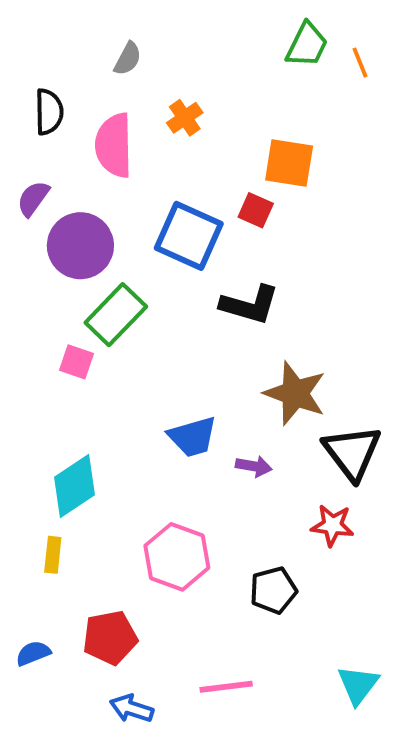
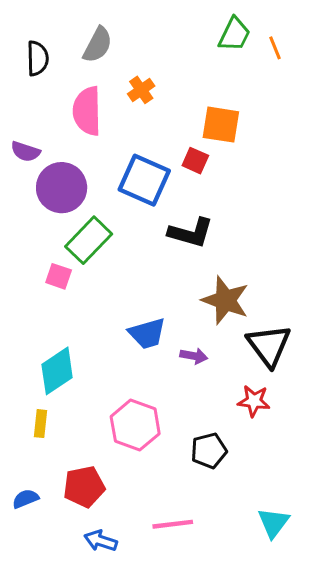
gray semicircle: (128, 59) -> (98, 45), size x1.4
black semicircle: (49, 112) -> (38, 58), moved
purple semicircle: (33, 198) -> (25, 152), turned -108

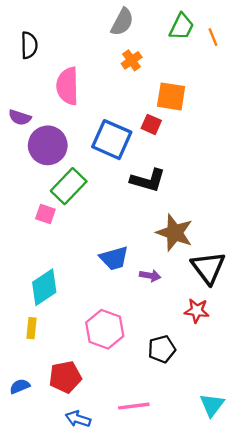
gray semicircle: (98, 45) -> (122, 22), moved
orange cross: (141, 90) -> (132, 60), moved

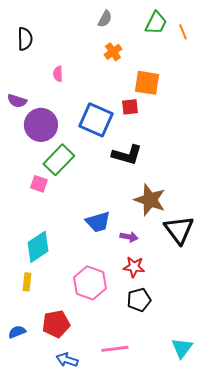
gray semicircle: (122, 22) -> (105, 19), size x0.7
pink semicircle: (68, 86) -> (58, 74), size x0.5
red square: (151, 124) -> (130, 107), turned -30
red star: (197, 311) -> (134, 267), moved

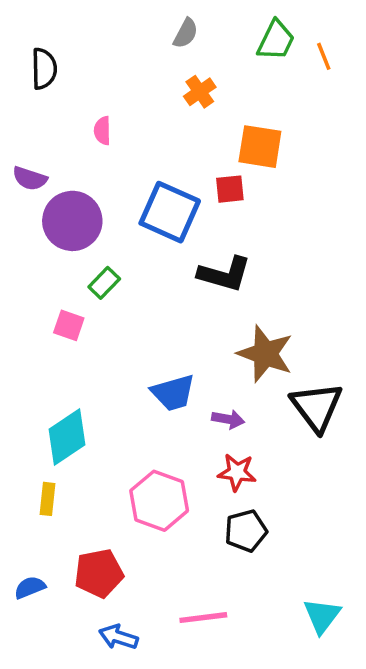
green rectangle: (59, 160) -> (104, 283), size x0.6

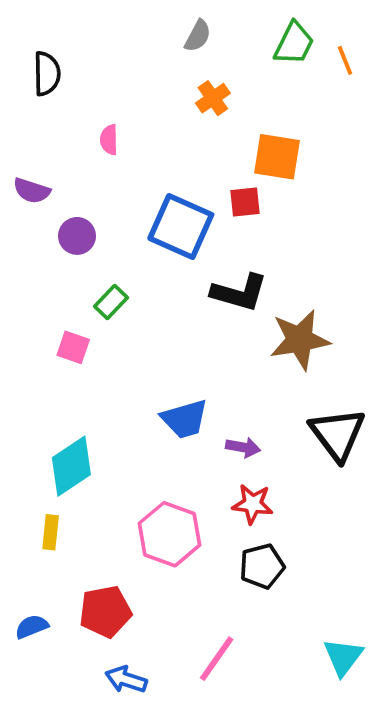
purple circle: (72, 221) -> (77, 236), size x0.6
brown star: (265, 354) -> (300, 340), moved, turned -30
pink line: (203, 618) -> (217, 659), turned -48

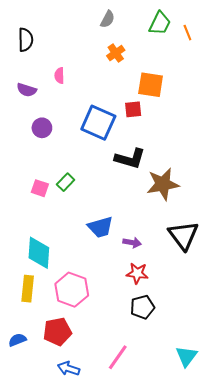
purple semicircle: (32, 191) -> (27, 90), moved
green rectangle: (111, 302) -> (66, 182), moved
cyan diamond: (71, 466) -> (39, 253), turned -52
yellow rectangle: (51, 532) -> (28, 289), size x1.4
pink hexagon: (169, 534) -> (72, 290), moved

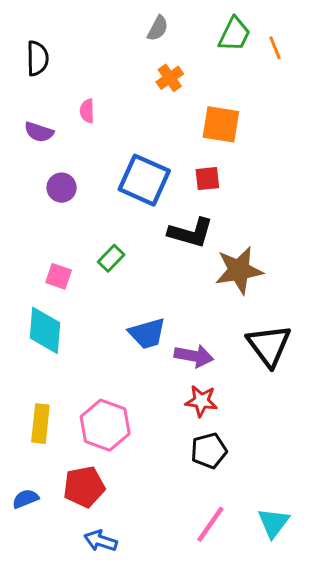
red square: (133, 109) -> (207, 179), moved
green rectangle: (66, 182) -> (111, 258), moved
purple arrow: (132, 243) -> (194, 356), size x1.4
cyan diamond: (39, 253) -> (45, 330), moved
pink line: (118, 357) -> (210, 524), moved

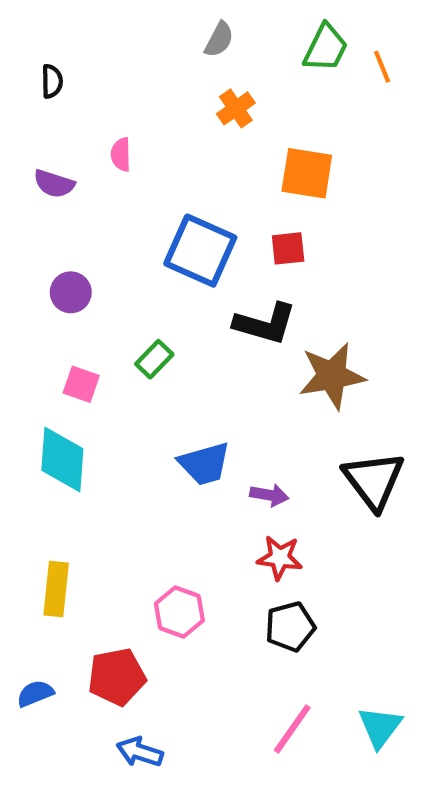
black semicircle: (37, 58) -> (52, 81), size x0.7
purple circle: (62, 188) -> (71, 292), moved
purple arrow: (194, 356) -> (269, 495), size x0.7
pink hexagon: (105, 425) -> (179, 612), moved, size x0.7

